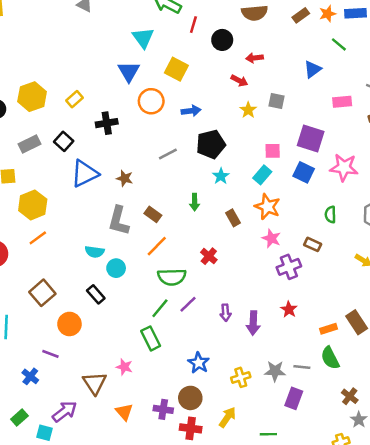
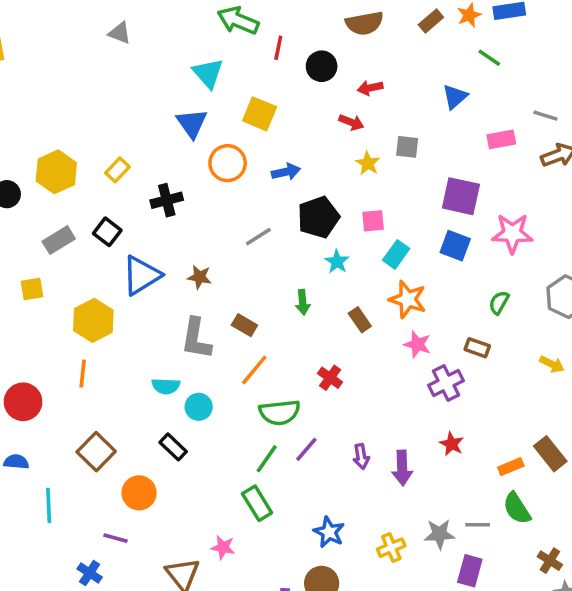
pink square: (273, 151) -> (373, 221), moved
yellow hexagon: (33, 205) -> (93, 320), moved
green semicircle: (330, 214) -> (499, 303), turned 35
orange line: (38, 238) -> (83, 374), turned -42

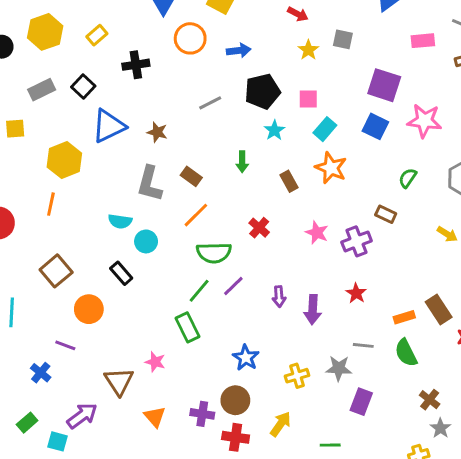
pink star: (417, 344) -> (317, 233), moved
gray line: (478, 525) -> (363, 345), moved

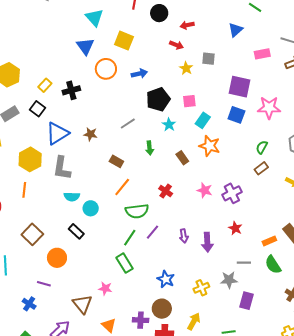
yellow rectangle: (97, 35) -> (45, 85), moved
gray line: (210, 103) -> (128, 124), moved
gray L-shape: (150, 184) -> (62, 168), moved
brown rectangle: (386, 214) -> (261, 168), moved, turned -56

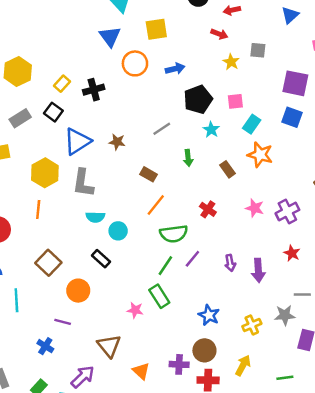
yellow square: (124, 41) -> (156, 29), turned -30
pink star: (105, 288) -> (135, 310), moved

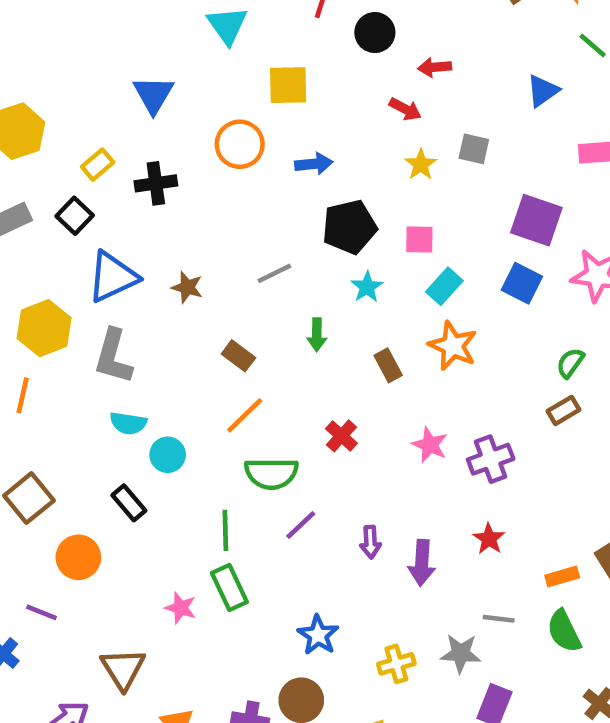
blue triangle: (110, 37) -> (153, 95), moved
green line: (165, 266) -> (225, 530), moved, turned -42

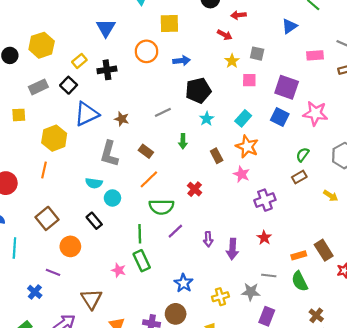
pink square: (419, 239) -> (249, 80), moved
gray L-shape: (113, 357) -> (109, 154), moved
pink star: (430, 445) -> (241, 174), moved

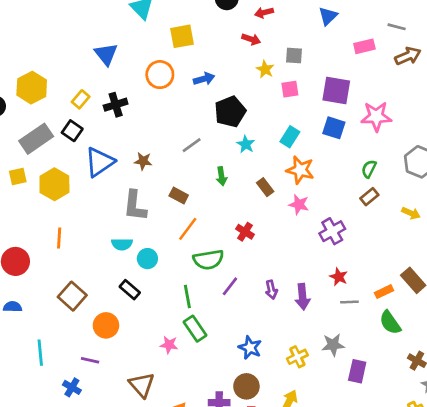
gray rectangle: (38, 87) -> (36, 139), size x1.4
yellow hexagon: (54, 138) -> (54, 184), moved
cyan line: (14, 248) -> (40, 353), moved
gray line: (269, 275) -> (349, 302), moved

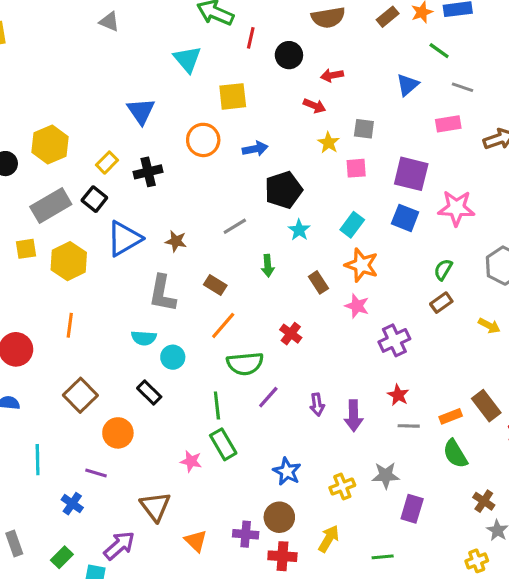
gray line: (397, 27) -> (462, 87), moved

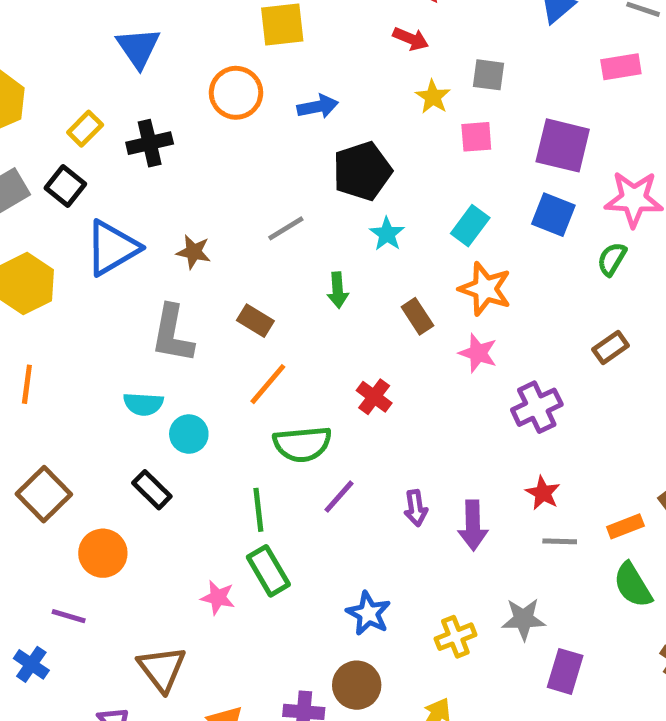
green semicircle: (443, 270) -> (612, 259), moved

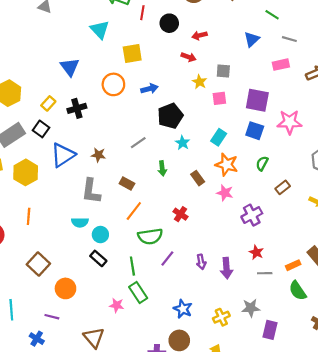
green semicircle: (612, 259) -> (262, 163), moved
black rectangle: (152, 490) -> (98, 258), moved

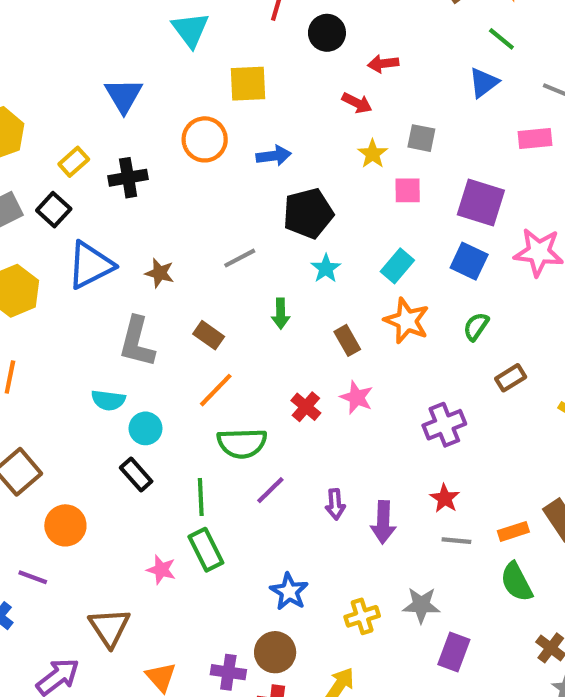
green line: (272, 15) -> (501, 39), moved
pink star: (225, 193) -> (357, 397), moved

